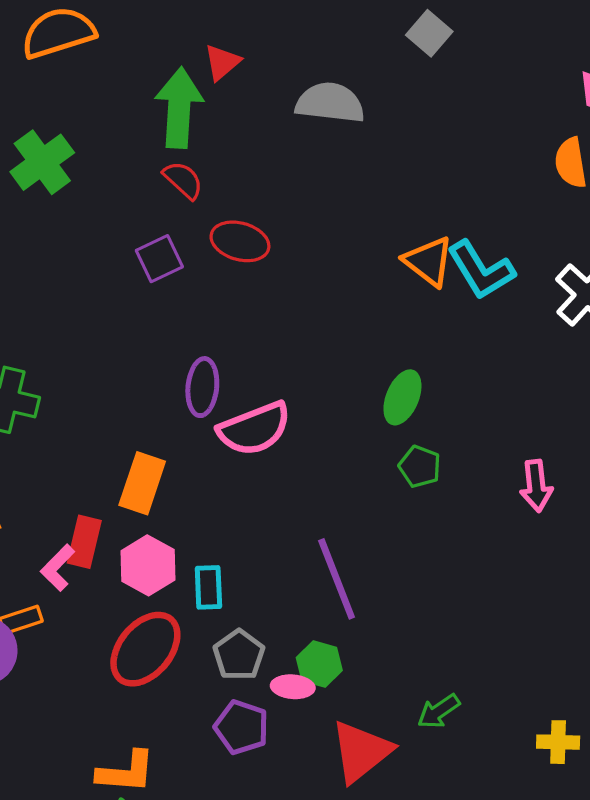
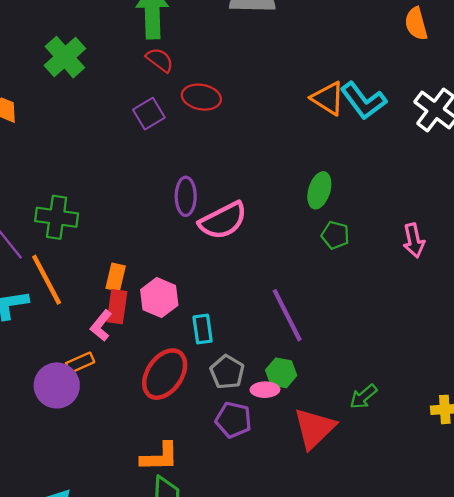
orange rectangle: (142, 483) -> (116, 277), moved, size x0.7
pink hexagon: (148, 565) -> (159, 298), moved

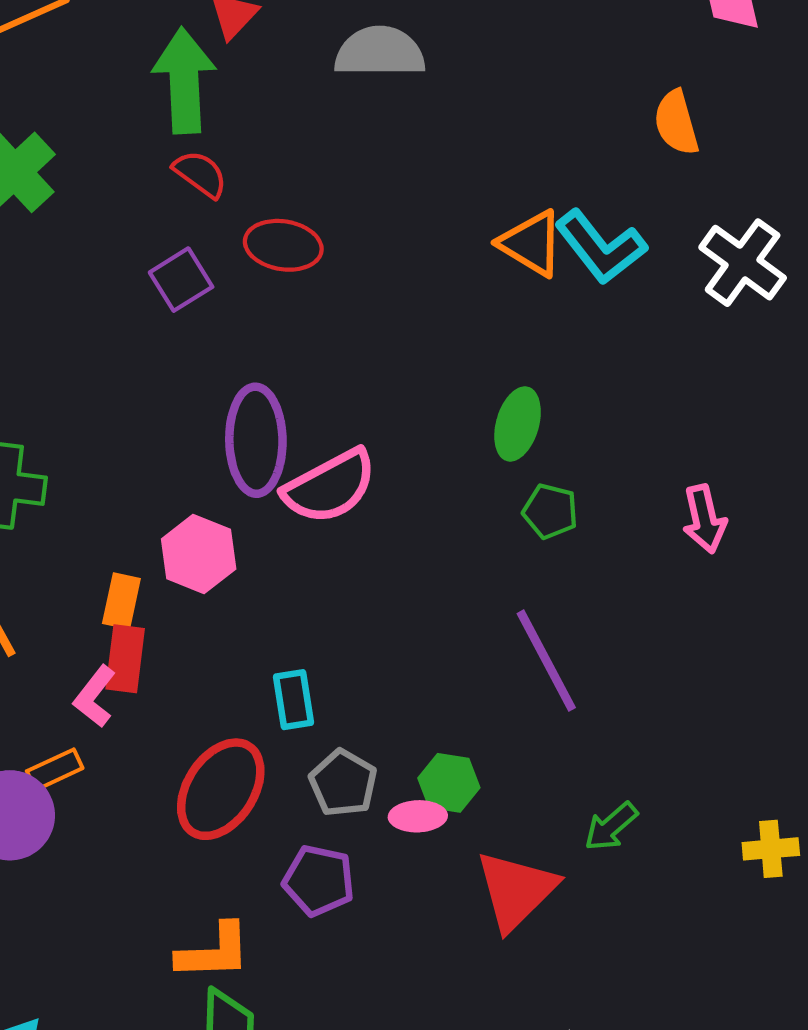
orange semicircle: (416, 24) -> (676, 123), moved
purple ellipse: (186, 196) -> (256, 440), size x1.4
pink hexagon: (159, 298) -> (199, 554), moved
purple line: (287, 315) -> (546, 661), moved
purple pentagon: (233, 420) -> (319, 881), moved

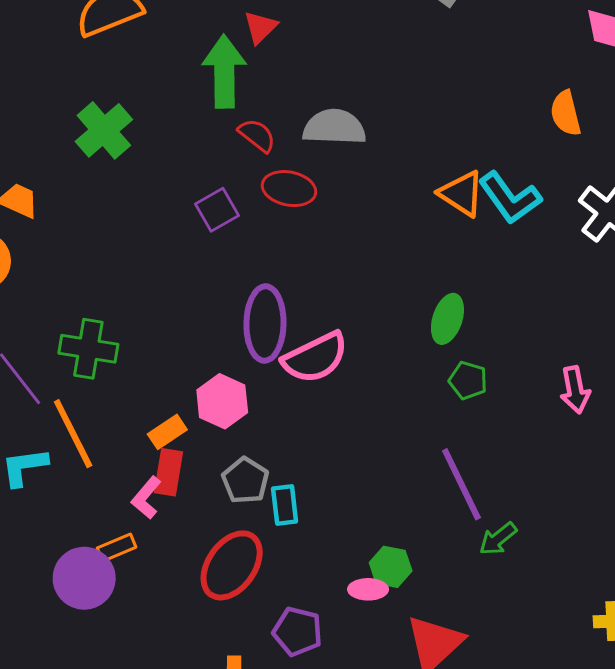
gray semicircle: (380, 52) -> (334, 127), moved
red semicircle: (200, 174) -> (257, 135), moved
orange rectangle: (121, 601) -> (167, 432), turned 42
gray pentagon: (343, 783) -> (245, 481), moved
green arrow: (611, 827) -> (498, 539), moved

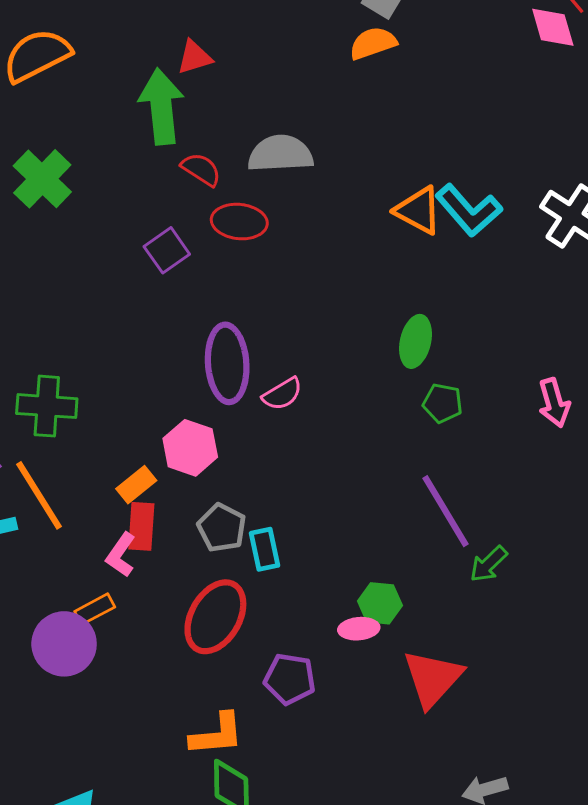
red triangle: (260, 27) -> (194, 57), turned 33
orange semicircle: (566, 113) -> (373, 43), moved, turned 90
pink semicircle: (315, 358) -> (282, 394), size x0.6

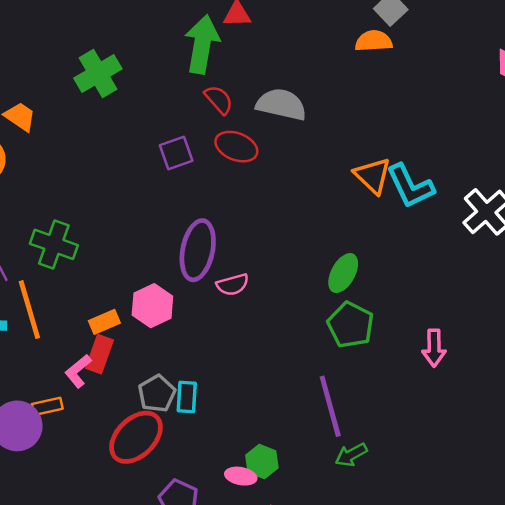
green pentagon: (443, 403) -> (351, 325), size x1.5
gray pentagon: (222, 528) -> (157, 394), moved

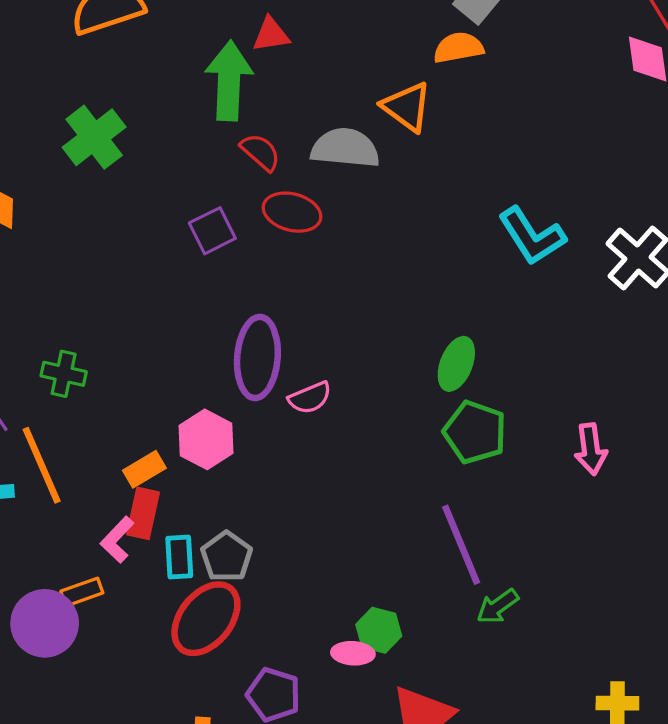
orange triangle: (373, 176) -> (407, 107), moved
green cross: (54, 244) -> (64, 374), size x0.7
cyan rectangle: (187, 397) -> (179, 557), moved

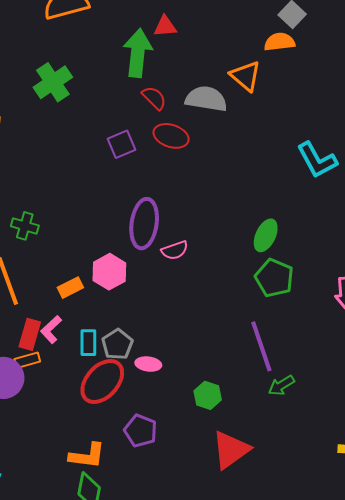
red rectangle: (143, 513) -> (30, 334), moved
pink ellipse: (353, 653) -> (148, 364), moved

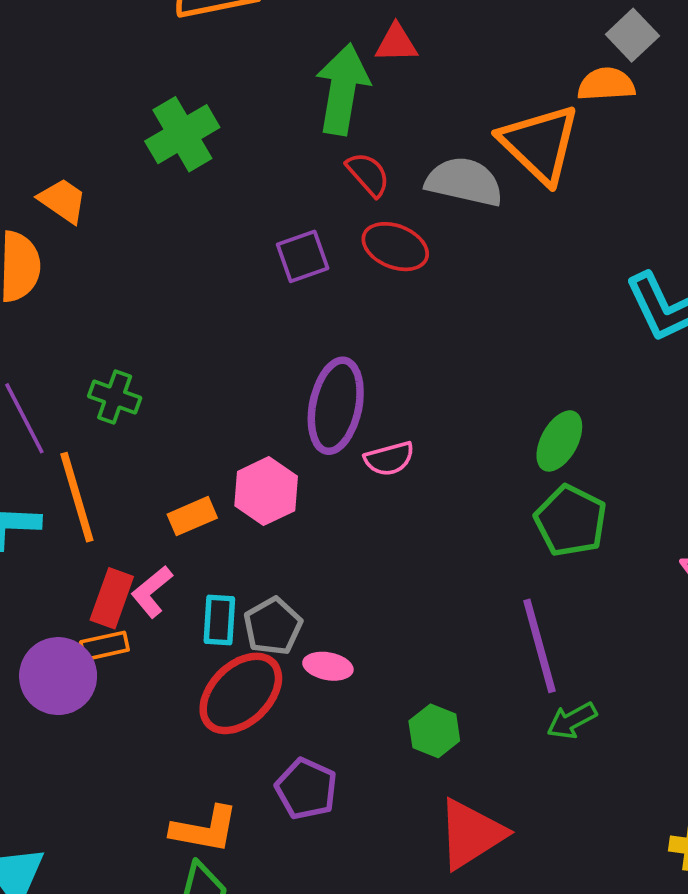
orange triangle: (246, 76) -> (540, 144), size x1.4

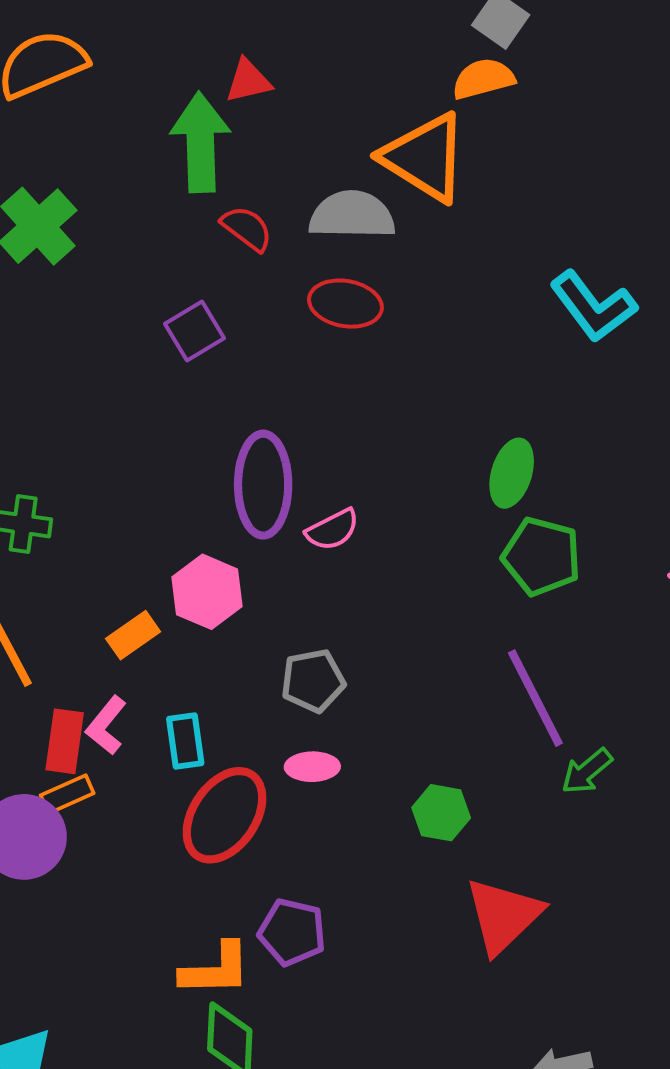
red ellipse: (395, 247) -> (345, 304), moved
gray pentagon: (273, 626) -> (313, 681), moved, turned 30
purple pentagon: (306, 789) -> (292, 932), moved

